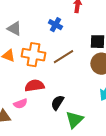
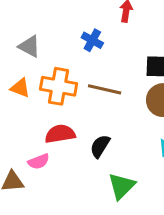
brown line: (63, 57) -> (105, 89), turned 45
black semicircle: (57, 103) -> (100, 146), moved

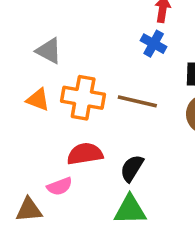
blue cross: (92, 40) -> (154, 44), moved
green triangle: (121, 186) -> (130, 210), moved, turned 44

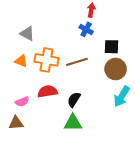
brown line: (137, 101) -> (77, 62), turned -30
pink semicircle: (60, 186) -> (22, 102), moved

